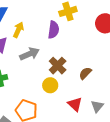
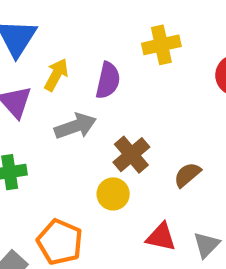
purple semicircle: (53, 30) -> (108, 80), moved
red triangle: (75, 104) -> (161, 237), turned -35

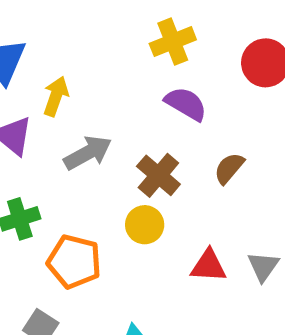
purple semicircle: (108, 80) -> (186, 104), moved, turned -63
brown semicircle: (187, 175) -> (229, 168), moved
orange pentagon: (60, 242) -> (74, 262), moved

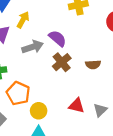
purple semicircle: (186, 104) -> (58, 38), moved
brown semicircle: (229, 168) -> (93, 65), turned -144
yellow circle: (145, 225) -> (39, 111), moved

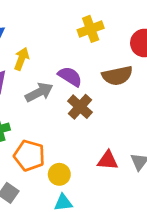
brown semicircle: (93, 65) -> (117, 76), moved, size x1.5

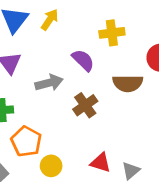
yellow arrow: (21, 59) -> (50, 20), moved
purple semicircle: (70, 76) -> (83, 60), moved

